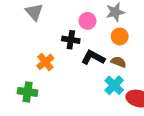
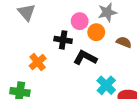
orange circle: (120, 36) -> (96, 32), moved
brown semicircle: (119, 62) -> (124, 42), moved

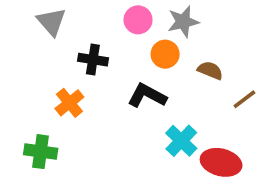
pink circle: (80, 21) -> (138, 20), moved
black cross: (63, 40) -> (93, 60), moved

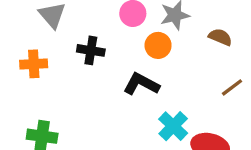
brown semicircle: (210, 70) -> (220, 37), moved
orange cross: (69, 103) -> (34, 64), moved, turned 36

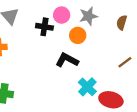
brown semicircle: (220, 37) -> (122, 23), moved, turned -96
black cross: (91, 50) -> (44, 27), moved

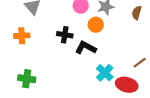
black cross: (44, 27) -> (65, 35), moved
brown line: (125, 62) -> (140, 63), moved

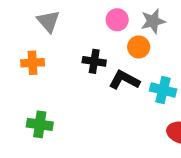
cyan cross: (105, 73) -> (163, 90), moved, turned -30

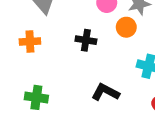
black L-shape: (124, 80) -> (105, 92), moved

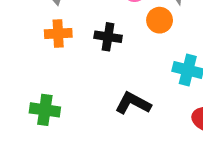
orange cross: (30, 42) -> (58, 33), moved

